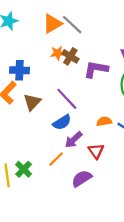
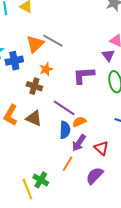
brown cross: (70, 56) -> (34, 86), moved
blue cross: (20, 70) -> (14, 61), moved
brown triangle: (32, 102) -> (34, 118), turned -36
orange semicircle: (104, 121) -> (79, 122), moved
blue semicircle: (62, 122) -> (65, 130), turned -42

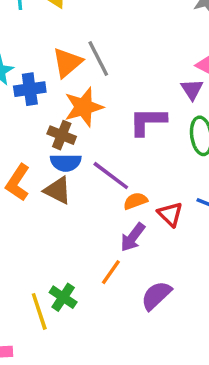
gray line: (53, 41) -> (98, 58), turned 30
orange star: (46, 69) -> (84, 107), size x1.6
blue semicircle: (65, 130) -> (66, 163), moved, turned 84
red triangle: (101, 148) -> (170, 214), moved

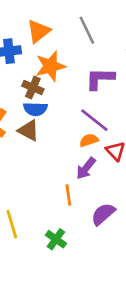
gray line: (98, 58) -> (87, 30), moved
purple line: (111, 176) -> (94, 120), moved
orange line: (111, 272) -> (68, 195), turned -45
green cross: (63, 297) -> (56, 239), moved

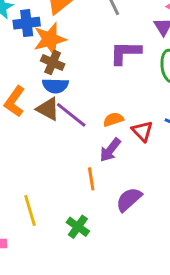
orange star: (50, 66) -> (50, 39), moved
purple line: (94, 120) -> (71, 115), moved

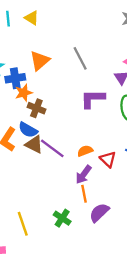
orange star: (50, 39) -> (24, 93), moved, size x0.7
blue semicircle: (55, 86) -> (28, 130), moved, turned 30
orange line: (91, 179) -> (84, 194), moved
green cross: (78, 227) -> (62, 218), moved

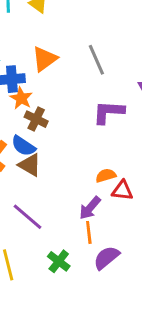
orange star: (24, 93) -> (21, 98), turned -30
purple line: (52, 148) -> (28, 217), moved
orange semicircle: (85, 151) -> (106, 175), moved
red triangle: (108, 159) -> (122, 191), turned -42

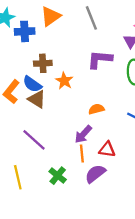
orange star: (21, 98) -> (64, 81), moved
brown cross: (36, 119) -> (43, 63), turned -30
red triangle: (122, 191) -> (107, 150), moved

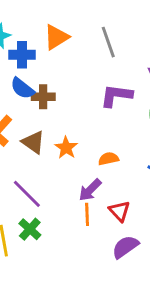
orange star: (64, 81) -> (66, 148), moved
blue semicircle: (32, 84) -> (22, 88), moved
red triangle: (107, 150) -> (120, 211), turned 36
purple semicircle: (95, 174) -> (125, 247), moved
green cross: (58, 176) -> (30, 229), moved

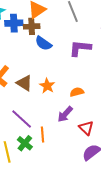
blue semicircle: (22, 88) -> (43, 43), moved
brown cross: (43, 97) -> (32, 26), moved
orange line: (87, 214) -> (43, 135), moved

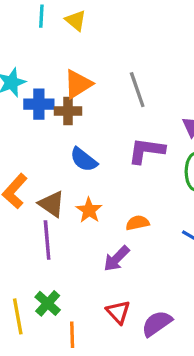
blue semicircle: (43, 43) -> (84, 160), moved
purple line: (22, 119) -> (47, 240), moved, turned 40
red triangle: (86, 128) -> (118, 312), moved
orange line: (43, 135) -> (72, 335), moved

